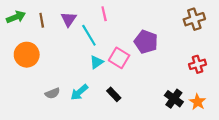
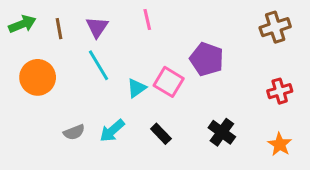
cyan line: (89, 35) -> (99, 65), moved
black cross: (174, 99) -> (222, 132), moved

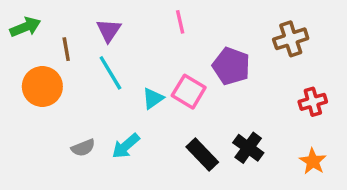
pink line: (147, 20) -> (180, 22), moved
brown cross: (275, 27) -> (291, 39), moved
brown line: (59, 29) -> (66, 49), moved
black rectangle: (161, 134) -> (202, 155), moved, size x1.4

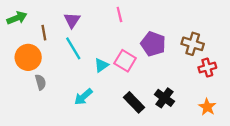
brown cross: (291, 39) -> (193, 44), moved, turned 35
gray semicircle: (83, 148) -> (41, 82), moved, turned -84

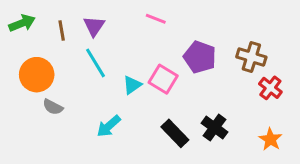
pink line: (119, 15) -> (156, 19), turned -56
brown line: (44, 33) -> (62, 31), moved
red cross: (207, 68) -> (270, 88), turned -36
gray semicircle: (41, 82) -> (53, 107), turned 133

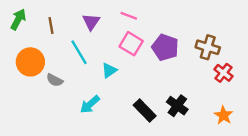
green arrow: (22, 23) -> (18, 19), turned -40
purple triangle: (94, 26) -> (91, 22), moved
pink square: (163, 79) -> (131, 44), moved
gray semicircle: (53, 107) -> (55, 80), moved

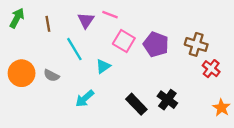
pink line: (129, 16) -> (110, 15), moved
orange circle: (30, 62) -> (22, 73), moved
orange star: (223, 115) -> (221, 108), moved

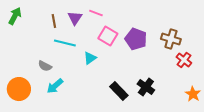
brown line: (48, 24) -> (54, 21), moved
cyan line: (74, 49) -> (65, 43), turned -45
orange circle: (22, 73) -> (19, 89), moved
cyan arrow: (85, 98) -> (55, 86), moved

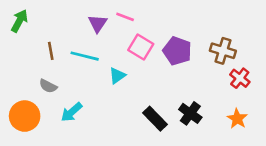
brown line: (54, 21) -> (51, 51), moved
gray semicircle: (45, 66) -> (48, 86), moved
orange star: (193, 94) -> (237, 119), moved

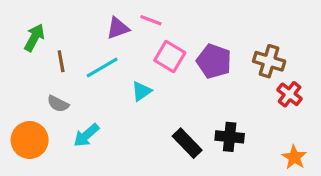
green arrow: (19, 21) -> (34, 38), moved
purple triangle: (98, 23) -> (118, 28), turned 36
cyan line: (85, 56) -> (102, 68), turned -44
black cross: (190, 113) -> (230, 137), turned -30
orange star: (237, 119) -> (294, 157), moved

